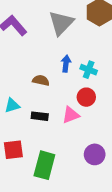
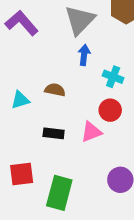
blue arrow: (66, 64) -> (84, 55), moved
cyan triangle: (12, 105) -> (20, 100), moved

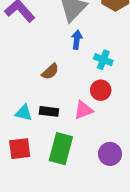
brown semicircle: (55, 90) -> (50, 72), turned 126
cyan triangle: (20, 100) -> (24, 113), moved, turned 30
green rectangle: (59, 193) -> (61, 149), moved

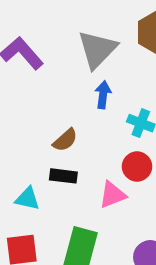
black rectangle: (49, 111) -> (63, 176), moved

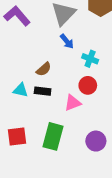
blue arrow: (103, 95) -> (67, 41), turned 133
cyan triangle: (27, 199) -> (21, 90), moved

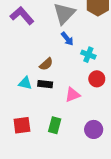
red circle: (88, 85) -> (97, 79), moved
green rectangle: (53, 136) -> (55, 125), size x0.7

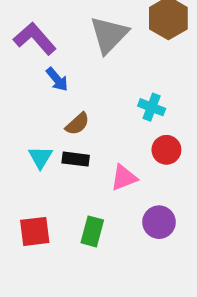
blue arrow: (67, 39) -> (57, 79), moved
cyan triangle: (25, 83) -> (40, 157), turned 48
purple circle: (94, 129) -> (159, 222), moved

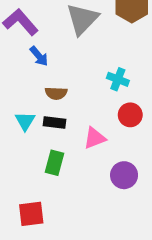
brown semicircle: (77, 124) -> (56, 93), turned 45
red square: (35, 231) -> (31, 214), moved
green rectangle: (92, 231) -> (54, 163), moved

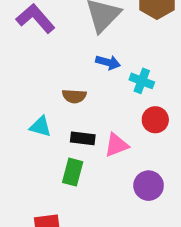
blue arrow: (39, 56) -> (108, 62), moved, turned -35
cyan triangle: (25, 121) -> (41, 127), turned -45
black rectangle: (54, 123) -> (83, 138), moved

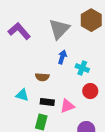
blue arrow: (108, 62) -> (62, 57), turned -88

